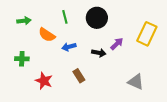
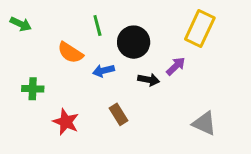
black circle: (97, 18) -> (134, 42), moved
green arrow: (24, 21) -> (21, 24), moved, turned 32
yellow rectangle: (147, 34) -> (200, 29), moved

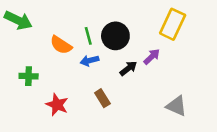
green arrow: (21, 24) -> (18, 20), size x1.5
green line: (97, 25) -> (88, 36), moved
black arrow: (149, 80) -> (128, 68), turned -48

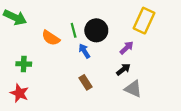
blue arrow: (90, 61) -> (84, 51), moved, turned 72
black arrow: (128, 68) -> (123, 69), moved
red star: (57, 105) -> (19, 93), moved
gray triangle: (176, 106) -> (133, 89), moved

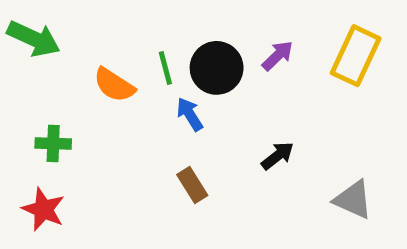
yellow rectangle: (144, 21) -> (356, 56), moved
purple arrow: (127, 48) -> (278, 56), moved
gray triangle: (133, 89) -> (353, 200), moved

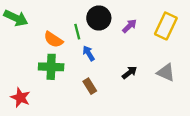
black circle: (217, 68) -> (99, 18), moved
green cross: (53, 143) -> (51, 67), moved, size x1.5
gray triangle: (353, 200) -> (166, 73), moved

